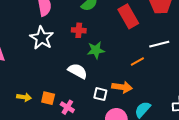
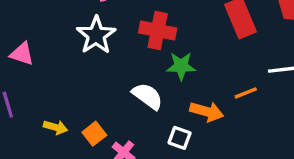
red cross: (79, 30) -> (158, 31), size x1.5
orange arrow: (122, 87) -> (207, 112), moved
orange square: (48, 98) -> (94, 134), turned 32

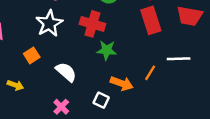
orange line: (246, 93) -> (150, 73), turned -42
white semicircle: (148, 96) -> (66, 72), moved
orange square: (94, 134) -> (32, 55), moved

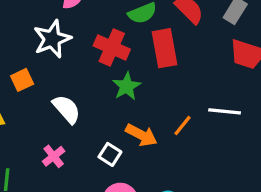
red rectangle: (151, 20) -> (164, 48), moved
green star: (107, 50) -> (127, 86), turned 30

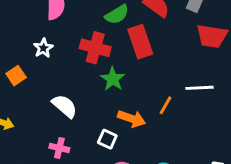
white star: (52, 39) -> (43, 48), size x0.6
orange square: (22, 80) -> (16, 76), moved
pink cross: (54, 156) -> (59, 148), turned -30

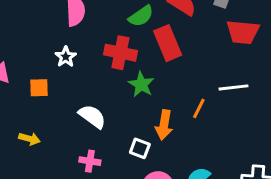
orange square: (16, 76) -> (39, 88), turned 36
orange arrow: (132, 119) -> (164, 125), turned 84

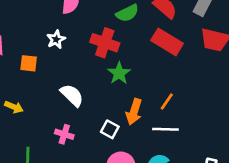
red rectangle: (168, 43) -> (167, 42), moved, turned -44
white line: (234, 87) -> (165, 129), moved

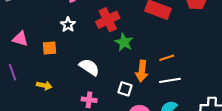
red cross: (105, 43) -> (108, 20), turned -35
orange line: (167, 102) -> (167, 58), turned 48

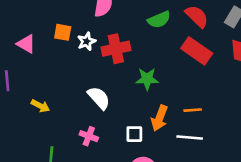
red cross: (108, 20) -> (116, 49), moved
green star: (124, 42) -> (147, 79), turned 30
orange square: (49, 48) -> (63, 32), moved
white square: (125, 89) -> (134, 134), turned -32

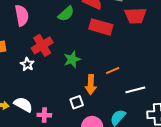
white star: (87, 41) -> (27, 64), moved
white semicircle: (99, 98) -> (23, 105), moved
white line: (190, 137) -> (135, 90), moved

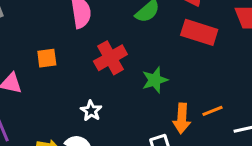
white star: (27, 64) -> (91, 111), moved
orange line: (113, 71) -> (212, 111), moved

